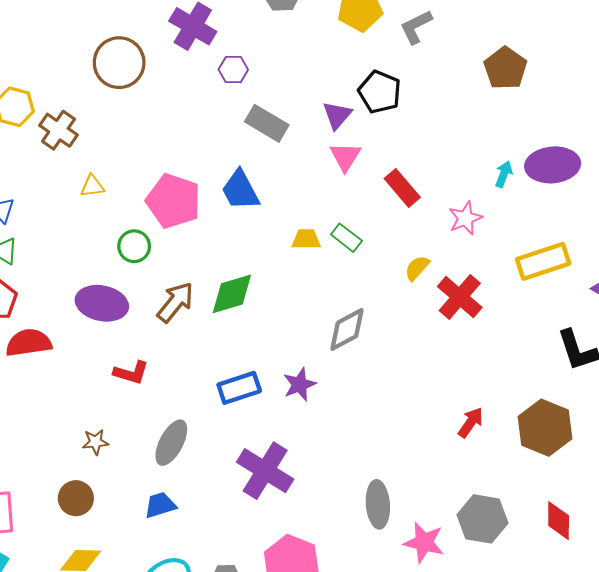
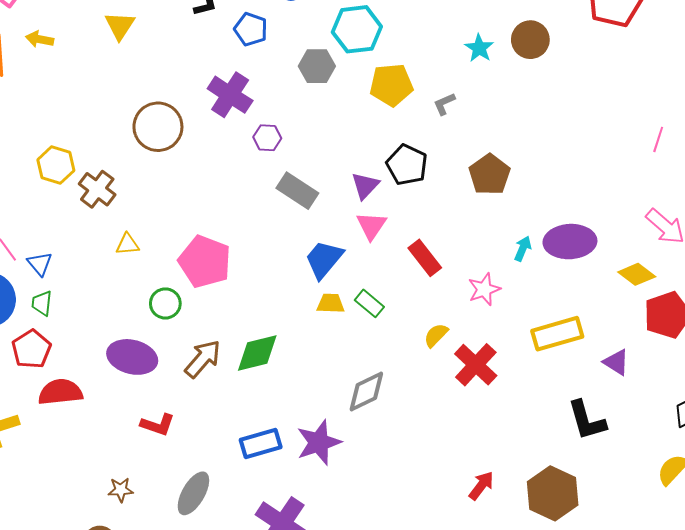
gray L-shape: (416, 27) -> (444, 104), size x0.7
brown pentagon: (505, 68) -> (489, 175), moved
blue trapezoid: (240, 190) -> (324, 259), moved, turned 66
purple star: (300, 384) -> (319, 442), size x1.4

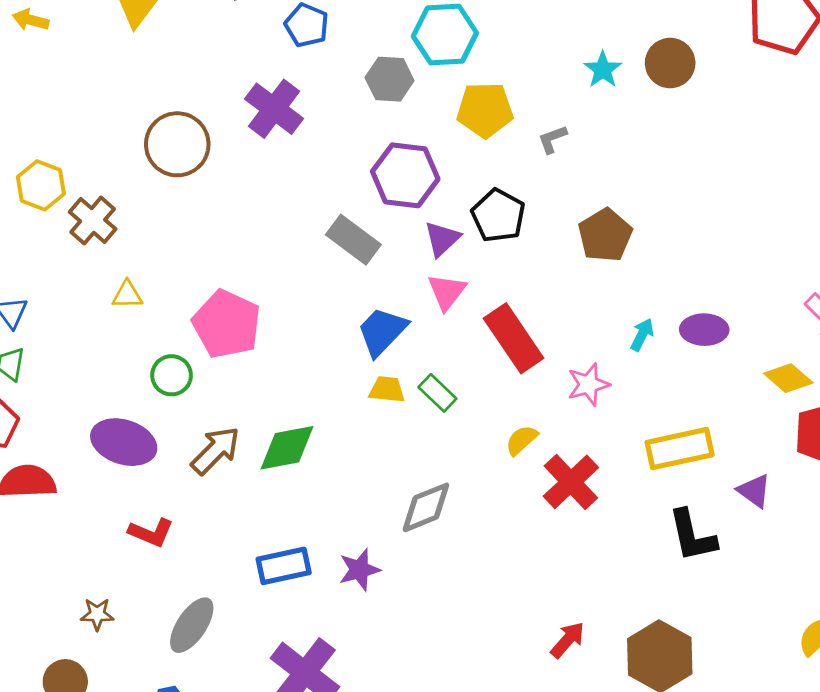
purple hexagon: (267, 138) -> (405, 175), moved, size x1.8
purple ellipse: (570, 242) -> (704, 330), size x0.7
red rectangle: (425, 258) -> (514, 338), size x1.4
black L-shape: (587, 420) -> (692, 536), moved
purple star: (319, 442) -> (359, 570), size x0.7

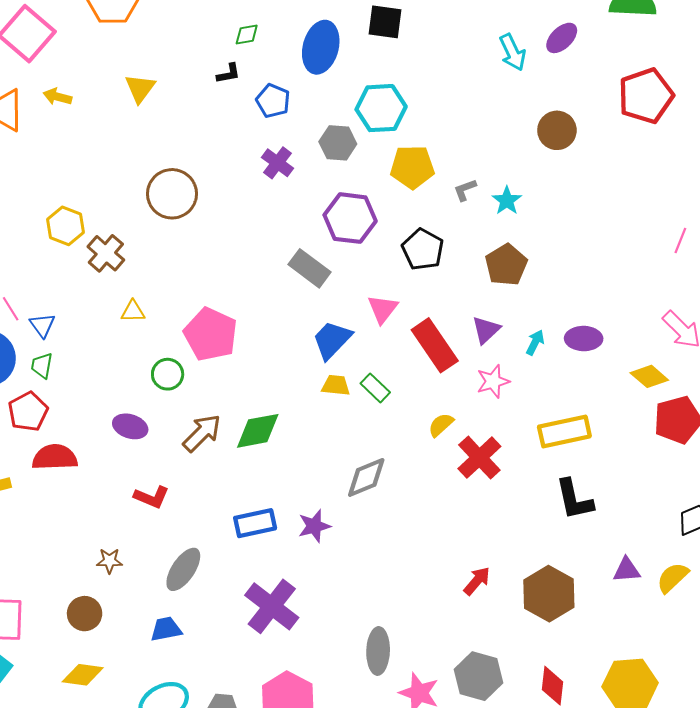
cyan star: (603, 70) -> (507, 201), moved
purple cross: (274, 109) -> (277, 163), moved, size x0.7
purple triangle: (442, 239) -> (486, 330), moved
purple ellipse: (124, 442) -> (130, 426), size x0.7
purple triangle: (754, 491) -> (627, 570), moved, turned -40

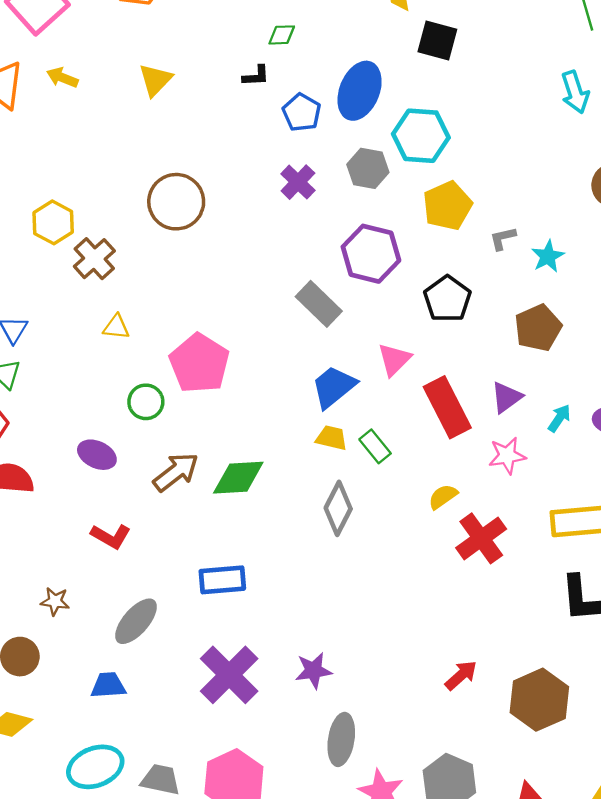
blue ellipse: (321, 47) -> (360, 91), moved
yellow pentagon: (412, 167) -> (447, 206), turned -30
gray diamond: (366, 477) -> (338, 508), moved, turned -48
purple star: (314, 526) -> (313, 671), moved

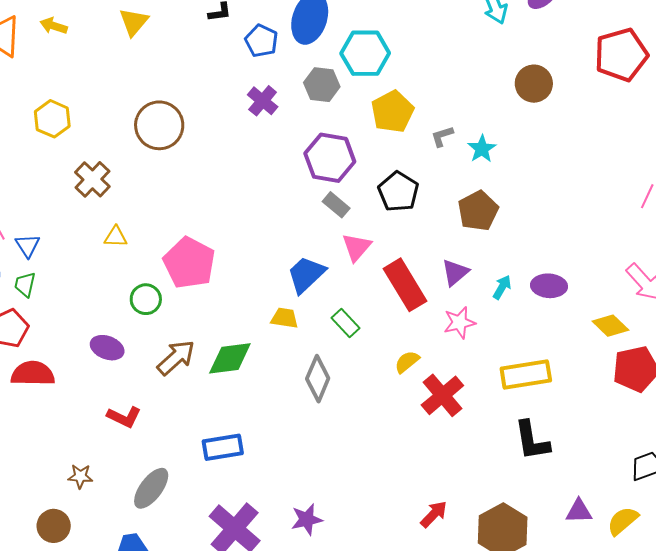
yellow hexagon: (53, 222) -> (52, 119), moved
gray rectangle: (319, 304) -> (336, 205), moved, size x0.7
yellow trapezoid: (331, 438) -> (285, 318), moved

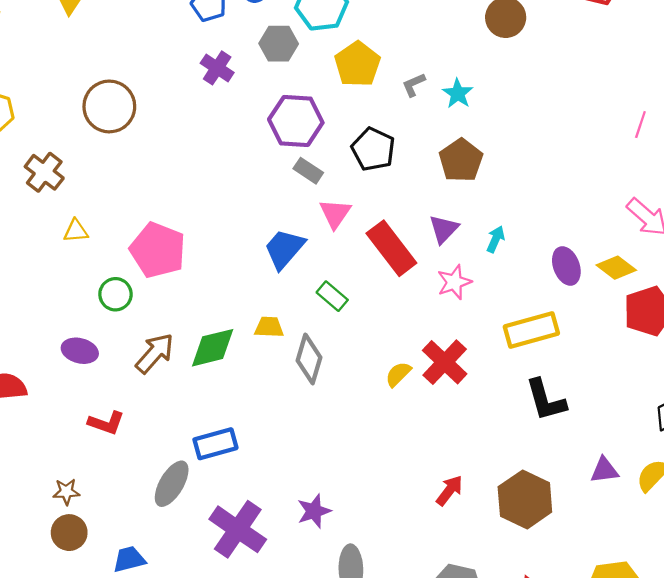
purple ellipse: (549, 286) -> (566, 266), moved, turned 72
yellow trapezoid: (285, 318) -> (269, 327), moved
yellow semicircle: (407, 362) -> (398, 374), moved
gray ellipse: (151, 488) -> (172, 484), moved
brown circle: (54, 526) -> (69, 533), moved

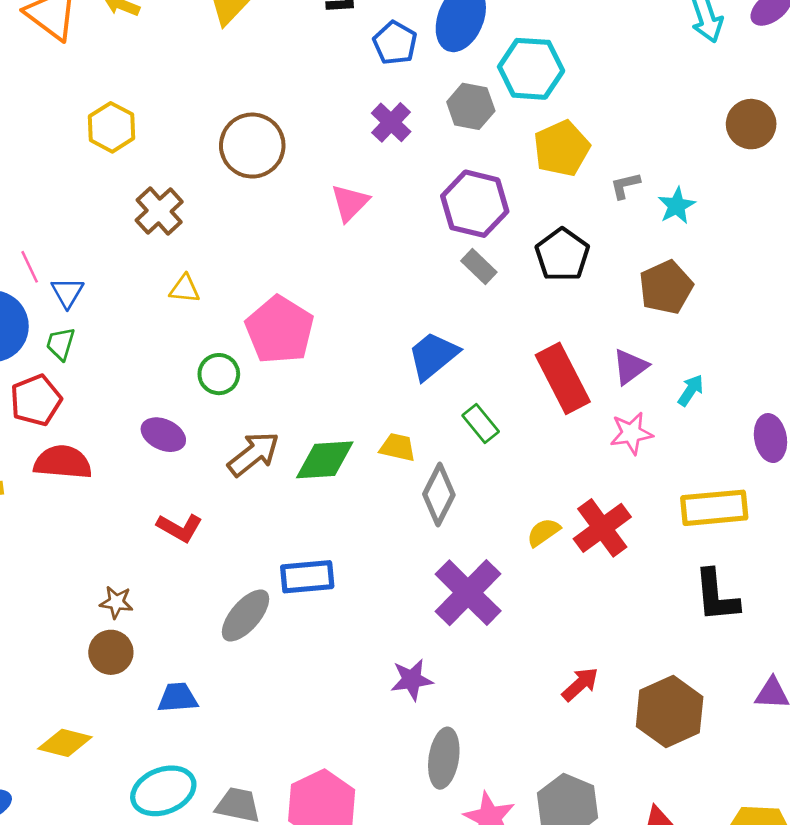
pink triangle: (335, 214) -> (350, 203), moved
purple cross: (238, 529) -> (468, 593), moved

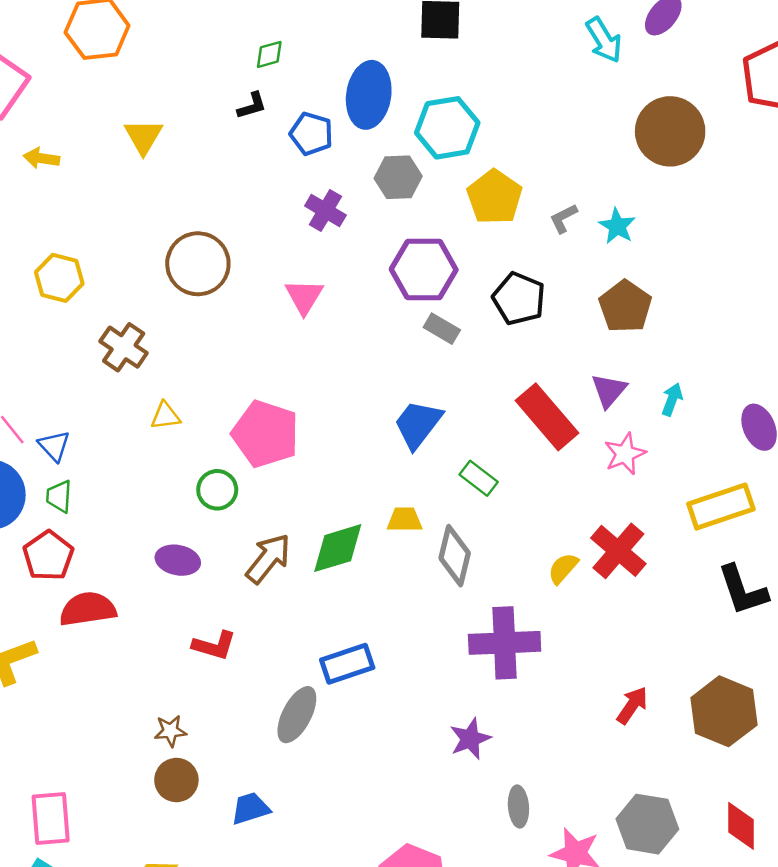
brown circle: (751, 124) -> (670, 131), size x1.4
purple cross: (468, 593) -> (505, 643), turned -34
gray ellipse: (444, 758) -> (518, 806), size x0.7

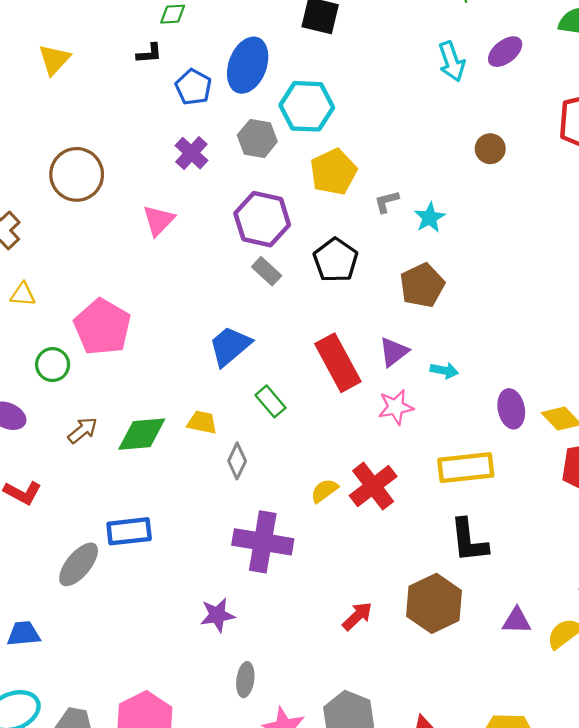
brown circle: (670, 131) -> (490, 149), size x0.5
cyan arrow: (672, 399) -> (444, 370), turned 68
gray diamond: (455, 556) -> (237, 461), size x0.7
brown arrow: (268, 558) -> (83, 430), size x0.7
brown hexagon: (724, 711) -> (434, 603), moved

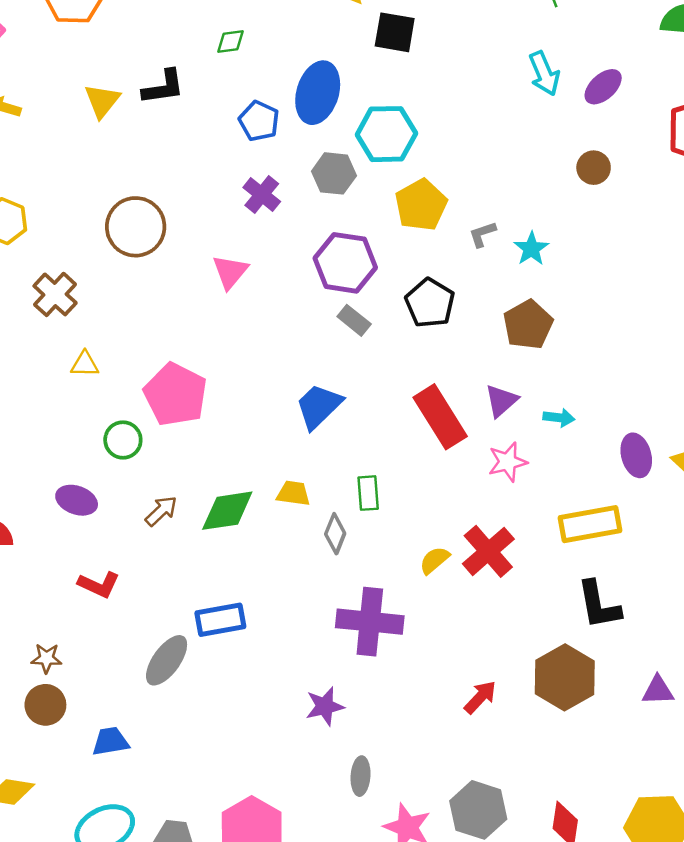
purple ellipse: (505, 52) -> (603, 87), moved
black L-shape: (149, 53) -> (163, 87), moved, size x1.5
green rectangle: (271, 401) -> (368, 493), moved, turned 40

